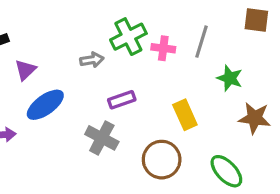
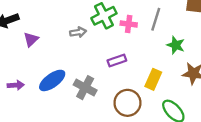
purple rectangle: (122, 100) -> (117, 60), moved
blue ellipse: (45, 105) -> (52, 80), moved
yellow rectangle: (185, 115) -> (153, 79), moved, turned 48

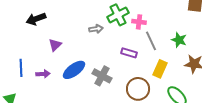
gray line: (156, 19) -> (151, 41), moved, turned -42
purple triangle: (31, 39) -> (55, 45), moved
purple rectangle: (117, 60) -> (129, 53), turned 35

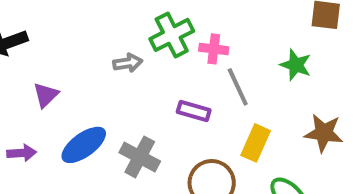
green star: (179, 40) -> (296, 65), moved

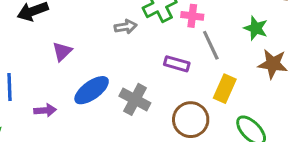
brown star: (324, 133) -> (273, 64), moved
purple arrow: (22, 153) -> (45, 110), moved

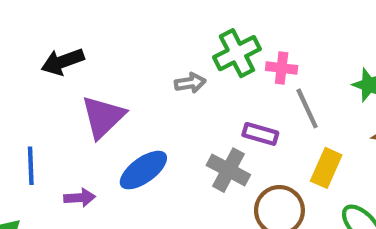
purple triangle: (62, 51) -> (103, 117), size x1.6
gray cross: (135, 99) -> (228, 170), moved

